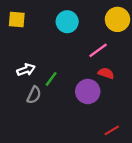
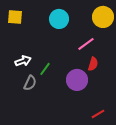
red semicircle: (106, 73) -> (93, 64), turned 88

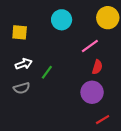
yellow square: (15, 17) -> (20, 32), moved
purple circle: (77, 80) -> (92, 92), moved
gray semicircle: (30, 83) -> (22, 88), moved, turned 49

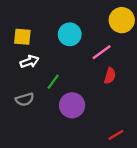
cyan circle: (62, 20) -> (70, 34), moved
white arrow: (24, 64) -> (29, 62), moved
purple circle: (92, 92) -> (72, 105), moved

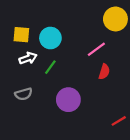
cyan circle: (70, 34) -> (50, 38), moved
green line: (53, 82) -> (50, 67), moved
red line: (116, 135) -> (119, 121), moved

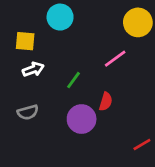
cyan circle: (50, 38) -> (60, 17), moved
green line: (50, 67) -> (73, 80), moved
red semicircle: (104, 72) -> (106, 102), moved

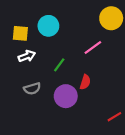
cyan circle: (60, 17) -> (48, 26), moved
gray semicircle: (28, 112) -> (32, 89), moved

